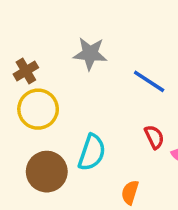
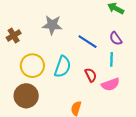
yellow circle: (38, 109) -> (32, 66), moved
cyan semicircle: (92, 153) -> (63, 67), moved

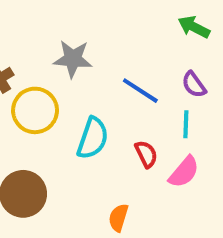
yellow circle: (32, 66) -> (35, 110), moved
pink semicircle: (110, 84) -> (184, 172), turned -30

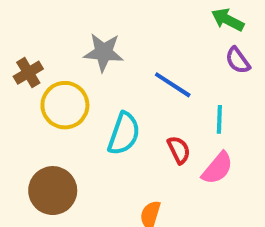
purple semicircle: (194, 85) -> (238, 60), moved

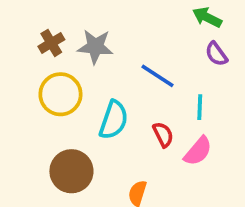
brown cross: (28, 73) -> (51, 43), moved
brown circle: (53, 191) -> (71, 171), moved

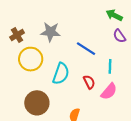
brown cross: (51, 43) -> (17, 35), moved

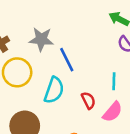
blue line: (86, 49) -> (67, 60), moved, turned 30

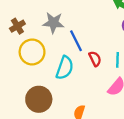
red semicircle: (88, 100) -> (95, 59), moved

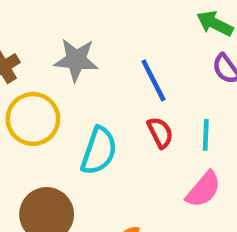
blue line: (76, 41) -> (153, 80), moved

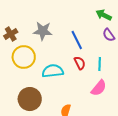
cyan semicircle: (99, 151) -> (53, 71), turned -115

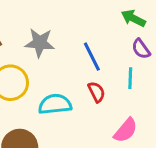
cyan line: (100, 64) -> (130, 78), moved

